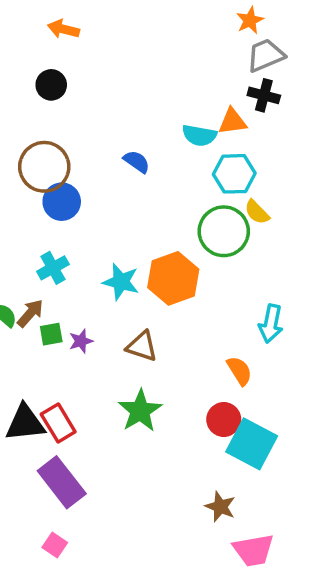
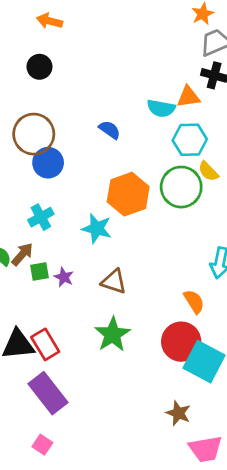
orange hexagon: (173, 278) -> (128, 194), moved
purple star: (81, 341) -> (64, 277), turned -30
red circle: (224, 420) -> (181, 342), size x1.4

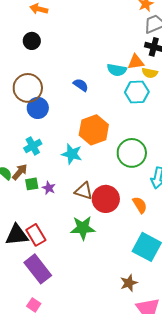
yellow semicircle: (208, 171) -> (150, 73), moved, turned -35
green circle: (181, 187) -> (132, 153), moved
green star: (112, 334) -> (83, 228), turned 30
red circle: (181, 342) -> (106, 199), moved
brown star: (178, 413) -> (129, 283), turned 30

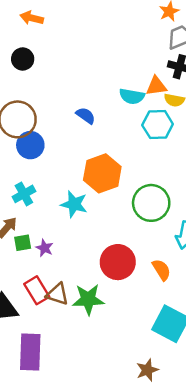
brown triangle: (84, 191) -> (57, 294), moved
red rectangle: (36, 235) -> (37, 290), moved
purple rectangle: (38, 269) -> (30, 352), turned 40

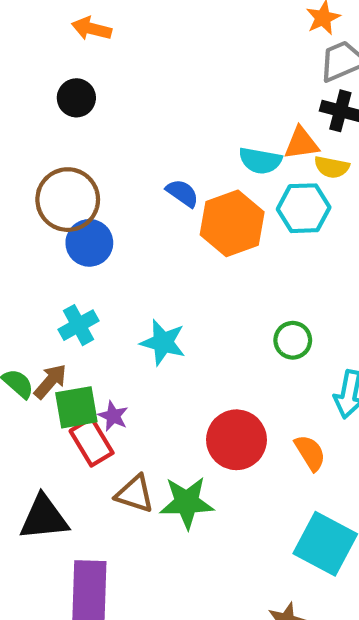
orange hexagon: (102, 173) -> (232, 223), moved
green circle: (151, 203) -> (293, 340), size x0.6
green square: (23, 243) -> (76, 407), size x1.5
red rectangle: (37, 290) -> (92, 442), moved

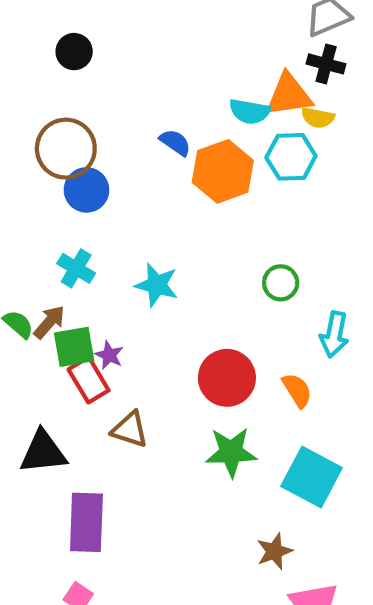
orange triangle: (301, 143) -> (289, 95), size x1.4
cyan cross: (79, 325) -> (76, 268), turned -30
green star: (187, 503) -> (231, 452), moved

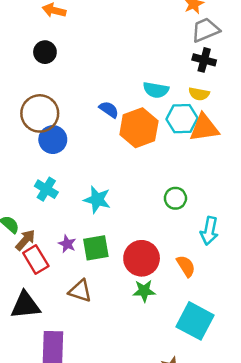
orange triangle: (289, 95) -> (204, 128), moved
brown arrow: (49, 322) -> (25, 240), moved
green square: (74, 347) -> (96, 248), moved
red rectangle: (89, 380) -> (36, 260), moved
green star: (231, 452) -> (144, 291), moved, size x0.7

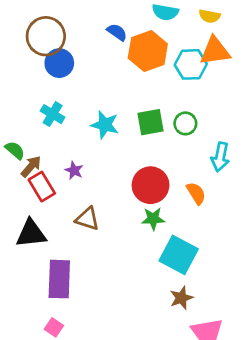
cyan hexagon: (182, 119) -> (191, 64), moved
green square: (96, 248) -> (151, 122), moved
cyan square: (195, 321) -> (179, 255), moved

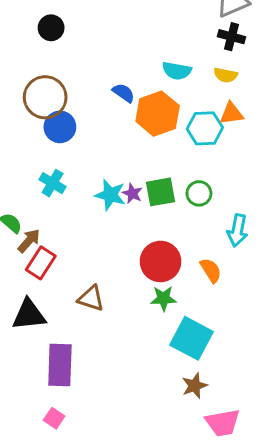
orange triangle: (215, 51) -> (231, 114), size x0.7
purple star: (74, 170) -> (132, 193), moved
red rectangle: (42, 187) -> (41, 263), turned 64

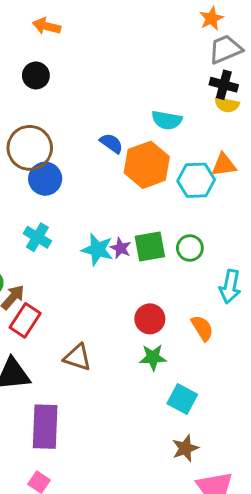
yellow semicircle: (226, 75) -> (227, 105), moved
red circle: (160, 261) -> (150, 319), size x0.7
cyan square: (192, 338) -> (182, 399), size x0.7

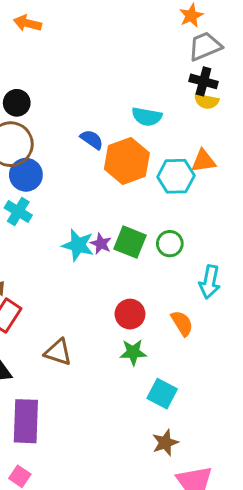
black circle: (36, 75) -> (17, 103), moved
cyan cross: (37, 237) -> (18, 211), moved
green square: (150, 246) -> (130, 242), turned 32

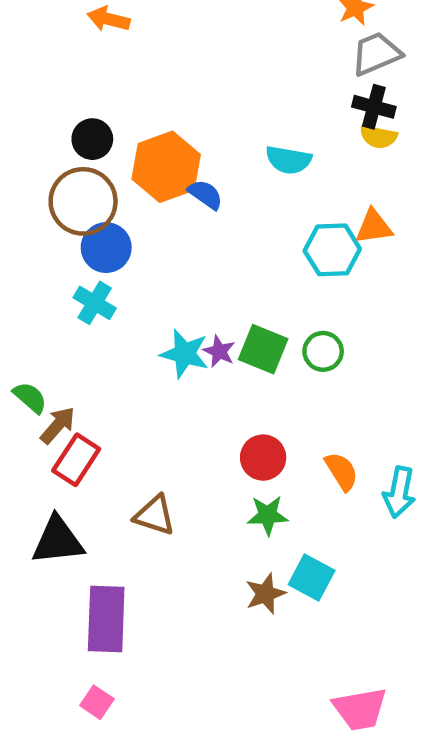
orange hexagon: (127, 161) -> (166, 167), moved
cyan arrow: (210, 282) -> (399, 492), moved
brown star: (165, 443) -> (265, 594), moved

